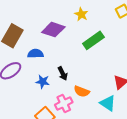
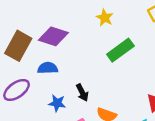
purple diamond: (53, 30) -> (53, 36), moved

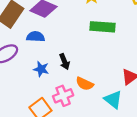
green rectangle: (120, 50) -> (103, 27), turned 35

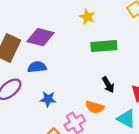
black arrow: (65, 62) -> (108, 85), moved

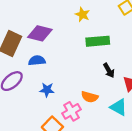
black arrow: (108, 85) -> (109, 70), moved

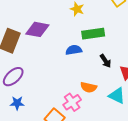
blue semicircle: (37, 61) -> (74, 50), moved
blue star: (47, 90) -> (17, 103), moved

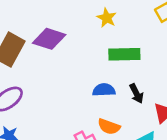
blue semicircle: (74, 50) -> (104, 90), moved

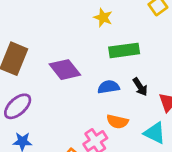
purple diamond: (49, 39) -> (65, 70), moved, turned 40

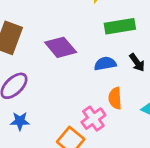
orange semicircle: (117, 122) -> (115, 98), turned 75

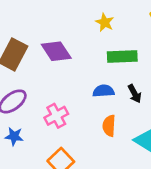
purple diamond: (61, 47) -> (56, 51), moved
pink cross: (93, 119) -> (56, 116), moved

